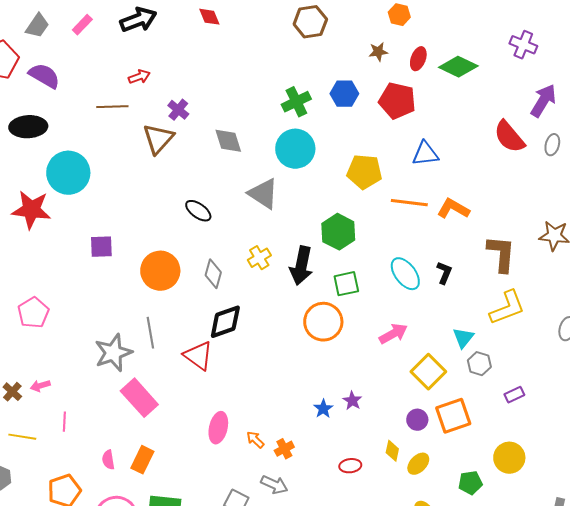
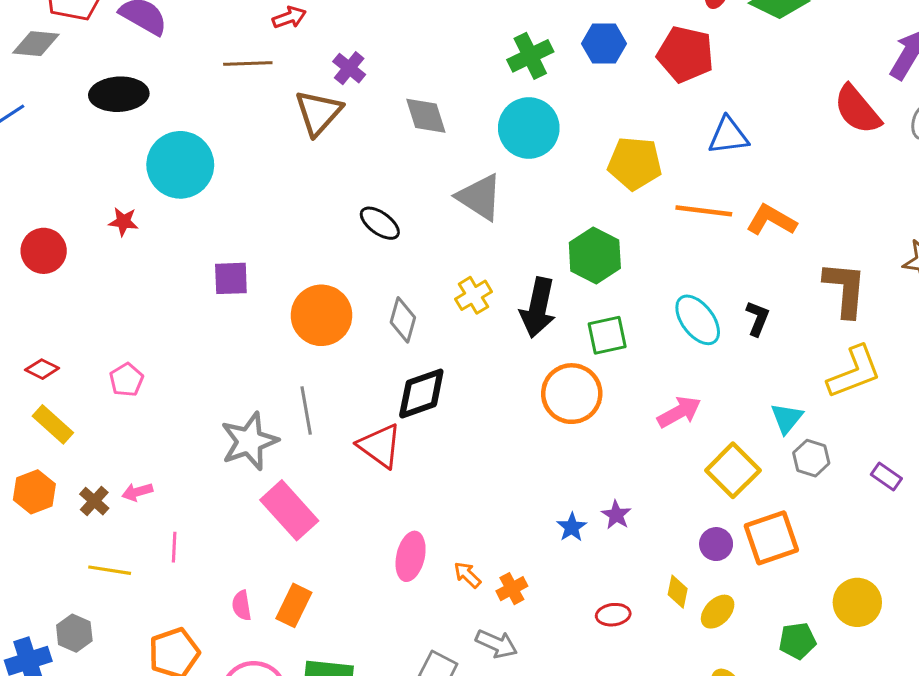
red star: (31, 210) -> (123, 222), size x0.5
pink pentagon: (33, 313) -> (127, 380), size x0.7
purple rectangle: (514, 395) -> (886, 476), moved, turned 60

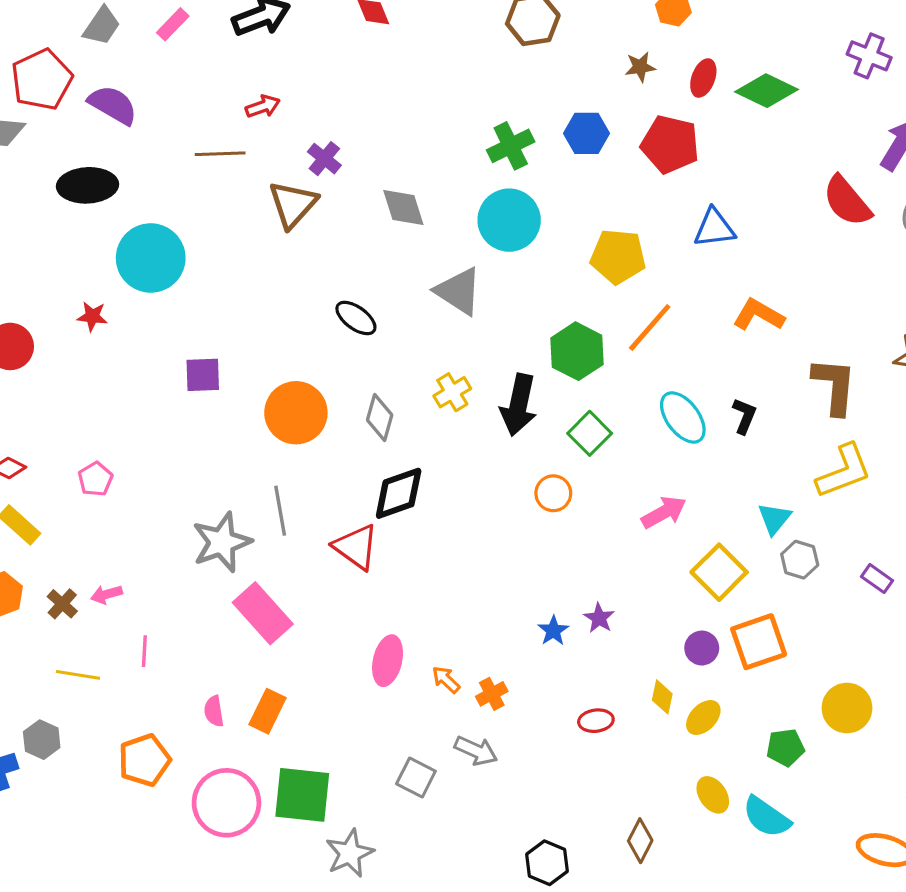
orange line: (704, 211) -> (650, 327), moved, turned -56
green square: (607, 335) -> (590, 433), turned -33
orange circle: (572, 394) -> (553, 493), size x0.6

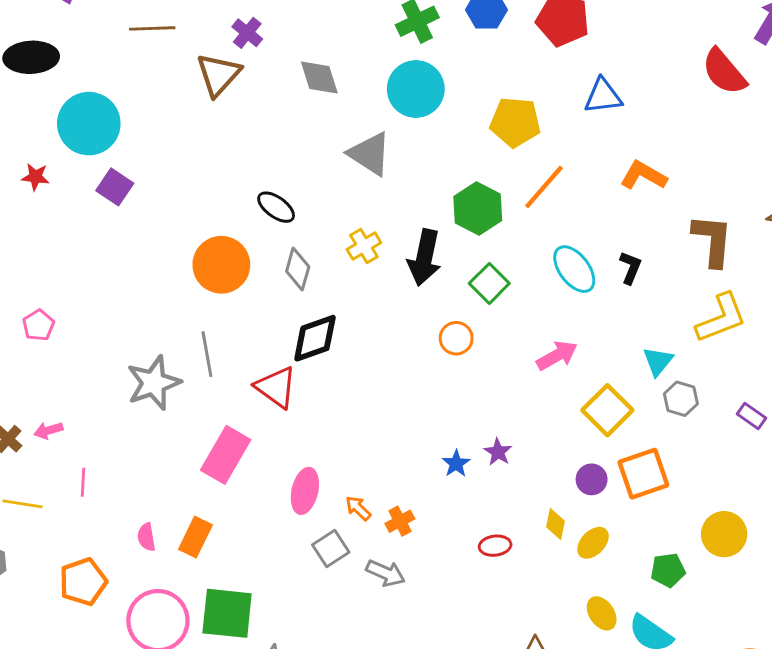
black ellipse: (356, 318) -> (276, 207), moved
purple square: (203, 375) -> (115, 187), moved, turned 36
pink rectangle: (263, 613) -> (226, 455), moved, turned 72
gray square: (416, 777) -> (331, 549), moved, turned 30

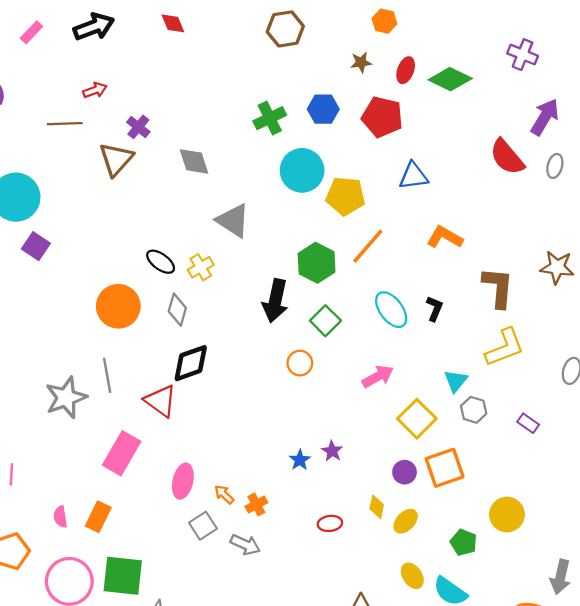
cyan circle: (416, 89) -> (302, 170), moved
yellow cross: (364, 246) -> (201, 267), moved
green pentagon: (668, 570) -> (464, 542), turned 30

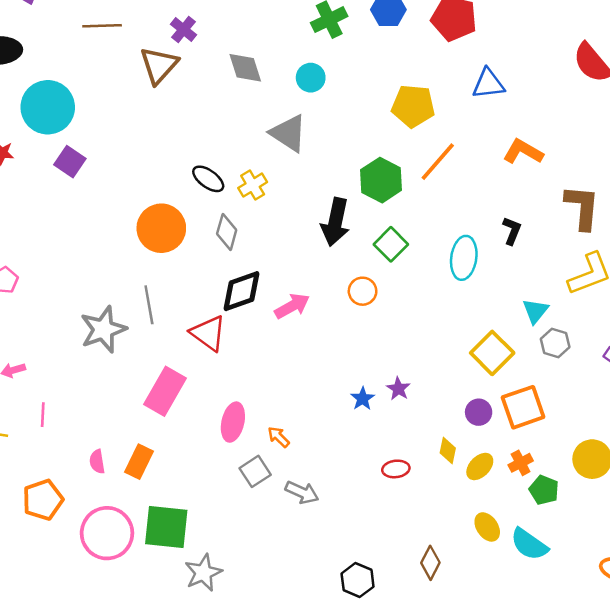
cyan circle: (302, 170) -> (311, 78), moved, size x0.6
cyan ellipse: (391, 310) -> (464, 258), moved, turned 45
pink arrow: (378, 376) -> (292, 306), moved
orange cross: (256, 505) -> (521, 463), moved

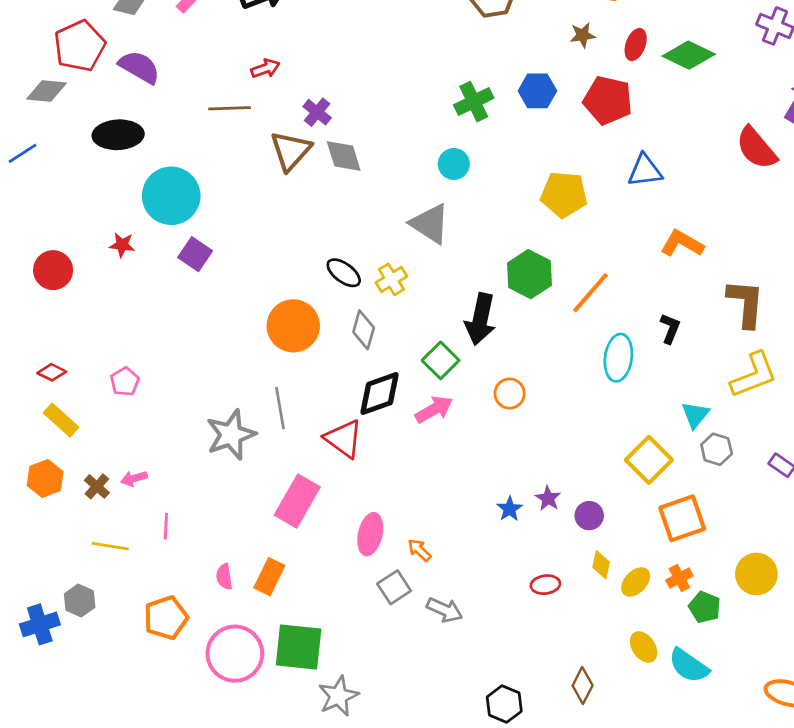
gray diamond: (245, 68) -> (344, 156), moved
orange line: (438, 162) -> (591, 293), moved
green square: (391, 244) -> (441, 360), moved
purple circle: (479, 412) -> (589, 516), moved

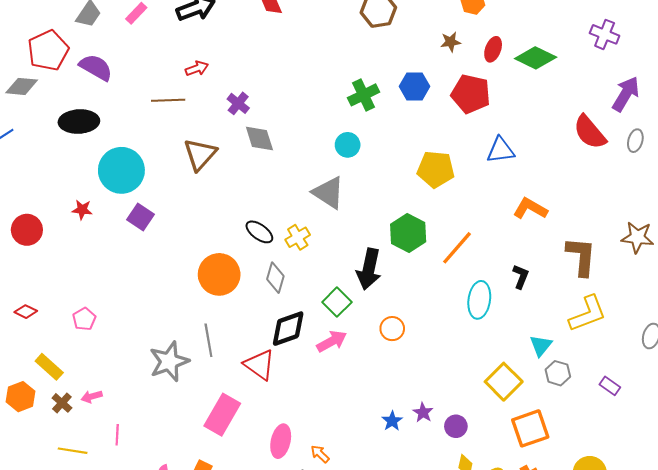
brown triangle: (291, 151) -> (200, 154), moved
yellow rectangle: (61, 420) -> (49, 367), moved

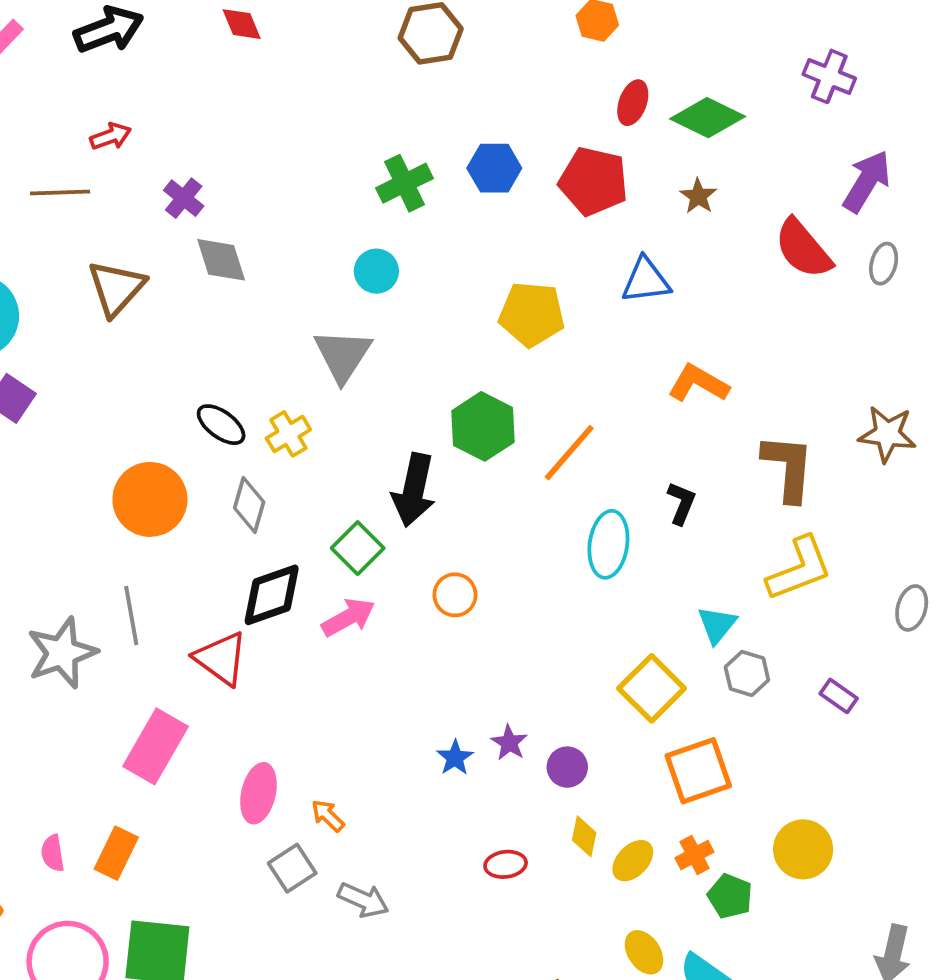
brown star: (451, 42) -> (698, 196), moved, turned -30
gray triangle: (328, 193) -> (343, 355), turned 30

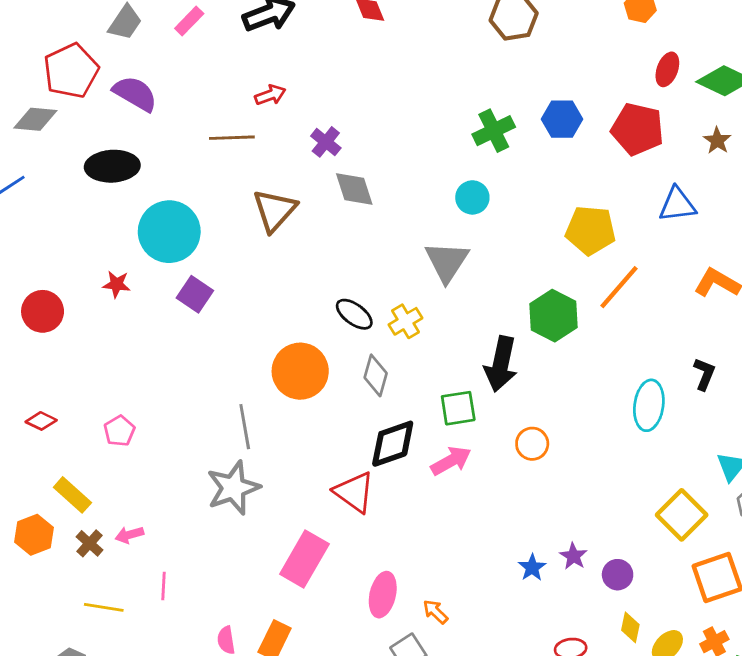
orange line: (569, 453) -> (619, 287), moved
green square: (358, 548) -> (458, 408), turned 36
gray line: (131, 615) -> (245, 427), moved

